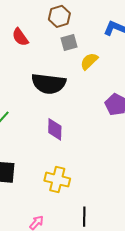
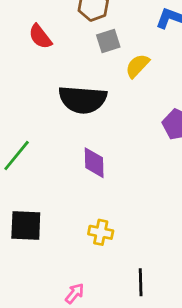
yellow cross: (57, 180) -> (101, 232), size x0.7

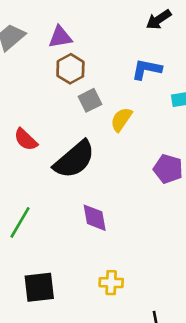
red semicircle: (40, 37) -> (26, 139), moved
black semicircle: (83, 100) -> (74, 159), turned -36

